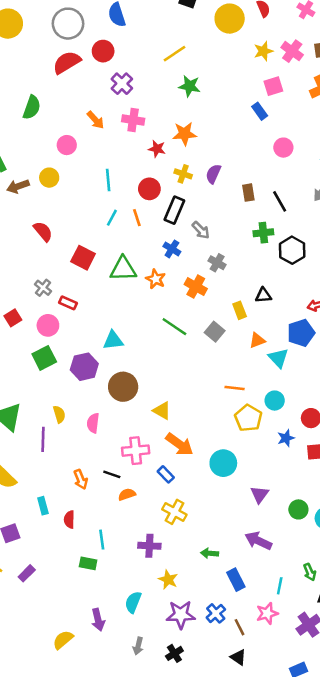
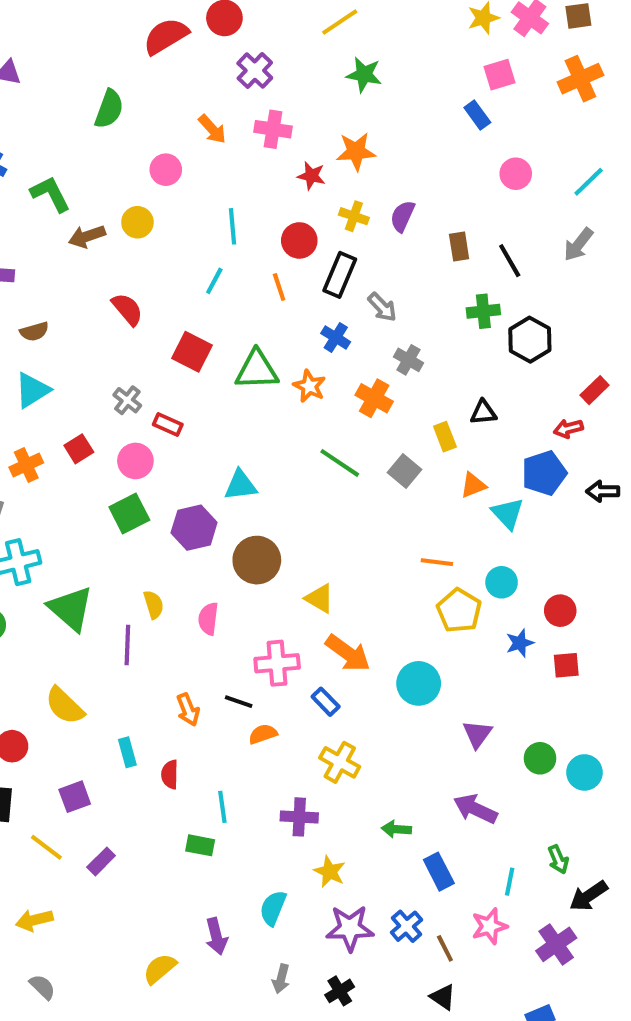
cyan line: (112, 218) -> (214, 281), moved

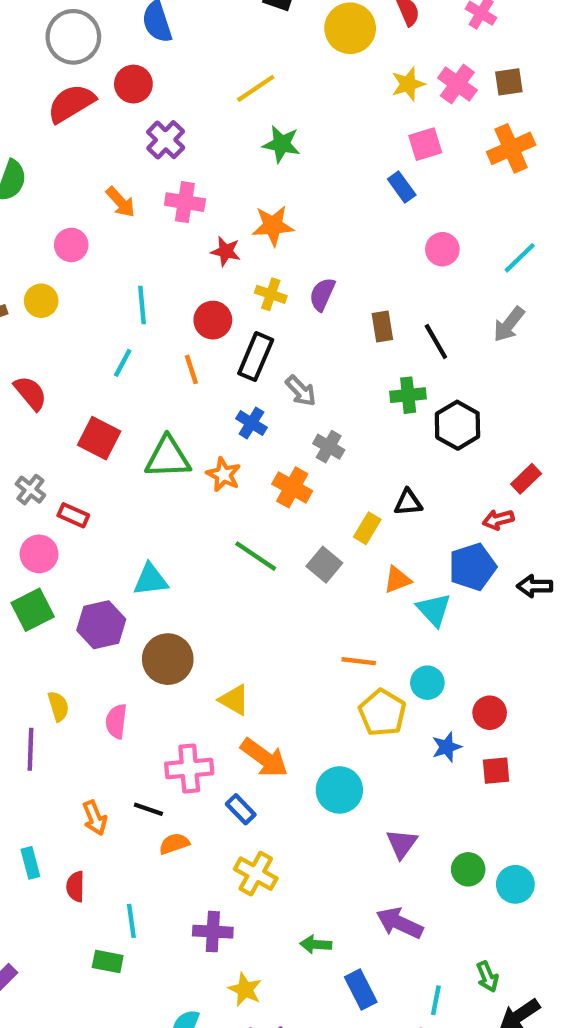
yellow rectangle: (445, 437) -> (367, 528), turned 52

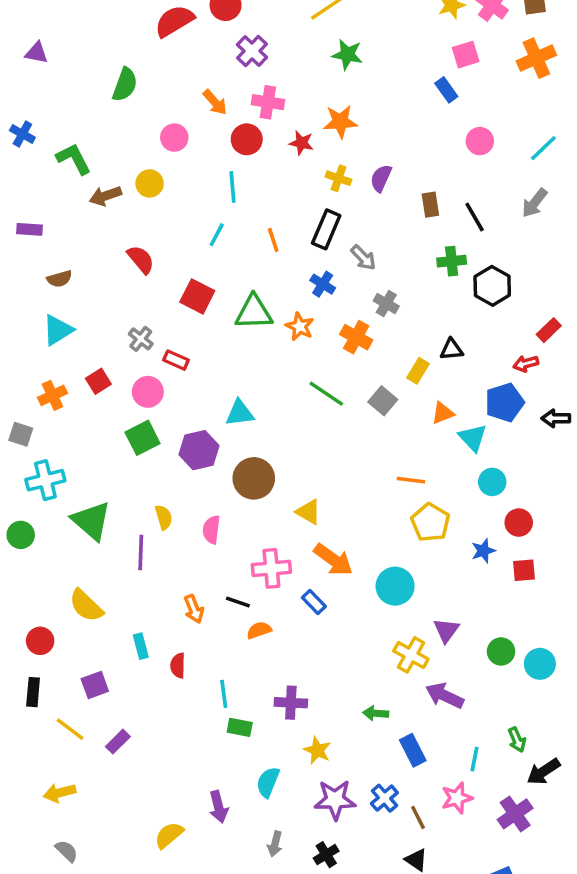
red circle: (213, 320) -> (247, 139), moved
cyan circle: (427, 683) -> (492, 482), moved
yellow cross: (256, 874) -> (411, 655), moved
green rectangle: (108, 962) -> (240, 727), moved

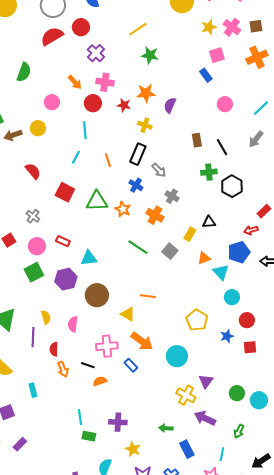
purple semicircle: (381, 178) -> (170, 105), moved
red rectangle: (176, 360) -> (63, 241), moved
orange line: (411, 480) -> (148, 296), moved
red semicircle: (178, 666) -> (54, 349), moved
green arrow: (517, 740) -> (239, 431), moved, turned 48

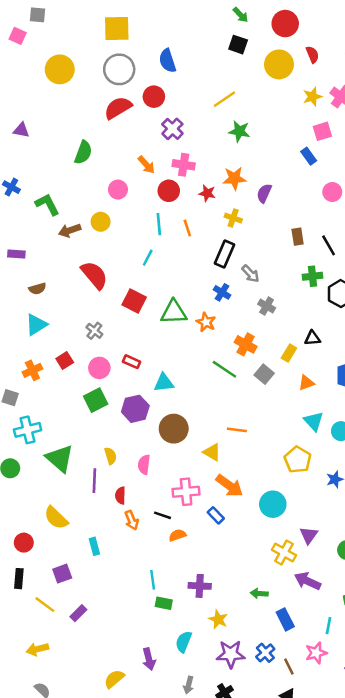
orange line: (108, 160) -> (187, 228), moved
red semicircle: (33, 171) -> (94, 275), size x1.4
orange cross: (155, 215) -> (246, 344), moved
cyan triangle: (221, 272) -> (314, 421), moved

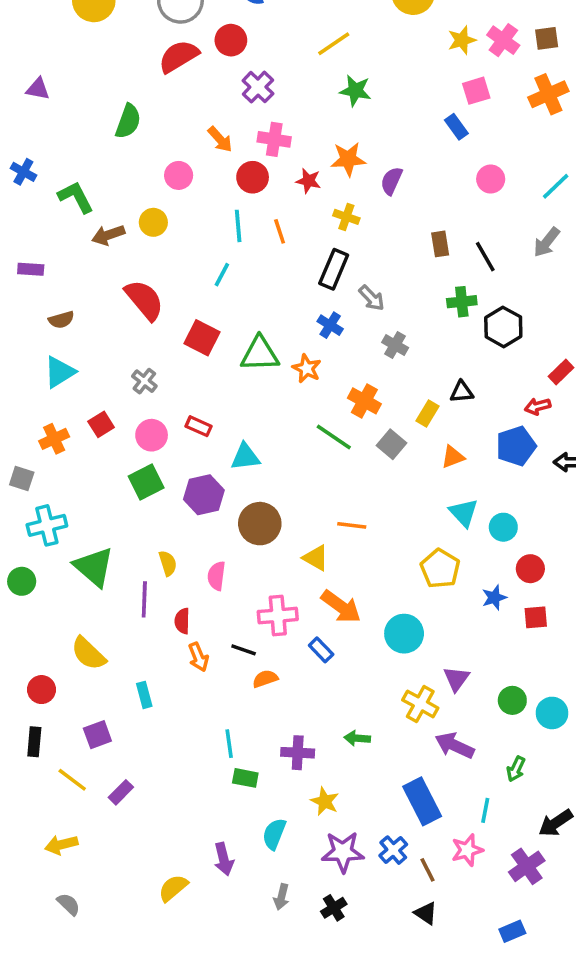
green arrow: (259, 593) -> (357, 738), moved
blue rectangle: (285, 619) -> (422, 801), size x1.4

